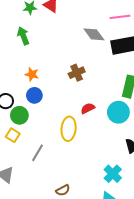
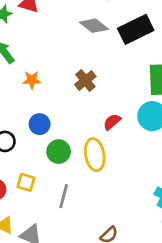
orange star: (32, 74) -> (32, 80), moved
green circle: (19, 115) -> (59, 152), moved

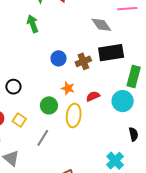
black rectangle: (136, 29) -> (111, 53), moved
orange star: (32, 80) -> (68, 88), moved
blue circle: (40, 124) -> (59, 58), moved

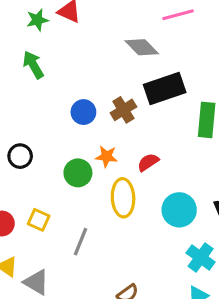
black circle: (13, 87) -> (20, 156), moved
cyan circle: (123, 101) -> (179, 210), moved
green circle: (49, 105) -> (78, 173), moved

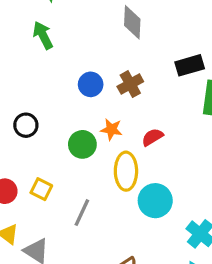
gray diamond: (142, 47) -> (132, 22), moved, turned 44
black rectangle: (165, 89) -> (190, 65), moved, size x0.7
cyan circle: (179, 210) -> (155, 201), moved

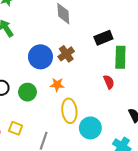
blue circle: (91, 84) -> (40, 57), size x1.5
red semicircle: (152, 137) -> (109, 82), moved, turned 104
green circle: (82, 144) -> (27, 92), moved

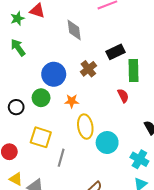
brown cross: (66, 54) -> (88, 69), moved
green circle: (27, 92) -> (41, 98), moved
yellow square: (16, 128) -> (41, 137), moved, size x1.5

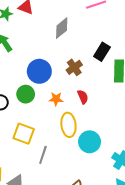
gray diamond: (74, 30) -> (62, 28), turned 55
black rectangle: (115, 52) -> (102, 52), turned -36
red semicircle: (123, 96) -> (83, 97), moved

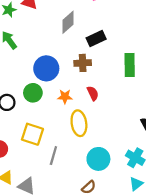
black rectangle: (102, 52) -> (96, 39), moved, turned 36
brown cross: (74, 67) -> (83, 63), turned 35
cyan circle: (90, 142) -> (98, 159), moved

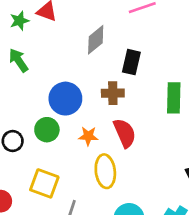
black rectangle: (96, 39) -> (131, 62), turned -54
red semicircle: (93, 93) -> (125, 133), size x1.5

